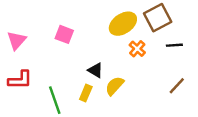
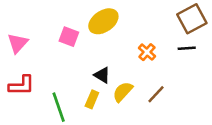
brown square: (158, 18) -> (192, 19), moved
yellow ellipse: (123, 24) -> (103, 21), moved
brown line: (177, 86) -> (156, 94), moved

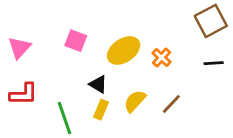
yellow ellipse: (103, 21) -> (124, 50), moved
black line: (187, 48) -> (214, 63), moved
black triangle: (102, 75) -> (98, 84), moved

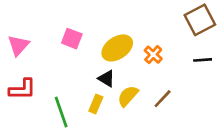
black triangle: (98, 84) -> (106, 79), moved

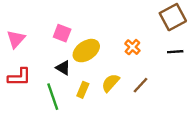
yellow ellipse: (117, 48) -> (86, 51), moved
black triangle: (106, 79) -> (63, 68), moved

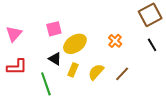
pink square: (62, 33) -> (54, 29), turned -35
black line: (175, 52) -> (152, 45), turned 64
yellow rectangle: (83, 90) -> (73, 70), moved

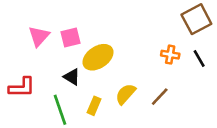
pink triangle: (14, 34) -> (39, 36), moved
orange cross: (115, 41) -> (170, 55), moved, turned -32
yellow rectangle: (73, 70) -> (94, 106), moved

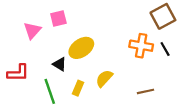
pink square: (70, 38) -> (58, 19), moved
orange cross: (170, 55) -> (141, 46), size x1.5
brown line: (160, 97) -> (146, 91), moved, turned 35

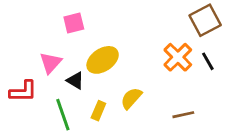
pink triangle: (32, 30) -> (51, 63), moved
orange cross: (141, 46) -> (178, 57), turned 35

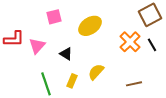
yellow ellipse: (103, 60) -> (90, 26), moved
black triangle: (75, 80) -> (66, 54), moved
red L-shape: (23, 91) -> (14, 39), moved

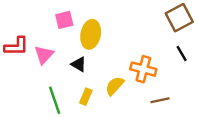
yellow ellipse: (90, 26) -> (91, 34), moved, turned -45
orange cross: (130, 42) -> (143, 69), moved, turned -30

